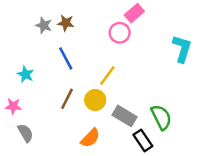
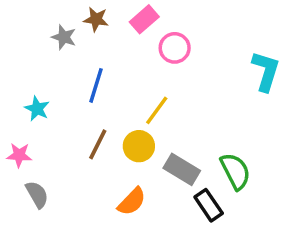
pink rectangle: (134, 13) -> (144, 19), moved
brown star: (66, 23) -> (96, 19), moved
blue line: (66, 58) -> (96, 85), turned 45

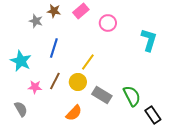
pink circle: (175, 48) -> (108, 23), moved
cyan star: (37, 109) -> (21, 61), size x1.5
pink star: (19, 155) -> (35, 87), moved
black rectangle: (209, 205) -> (153, 115), moved

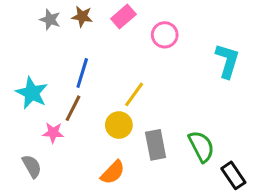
gray star: (36, 21) -> (50, 20), moved
brown line: (55, 81) -> (73, 108), moved
gray rectangle: (102, 95) -> (156, 145), turned 48

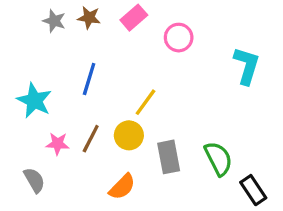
brown line: (73, 108) -> (91, 139), moved

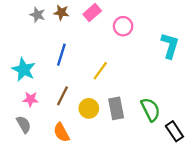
yellow circle: (129, 135) -> (89, 108), moved
pink star: (58, 144) -> (31, 99), moved
orange semicircle: (122, 187) -> (61, 132), moved, turned 108

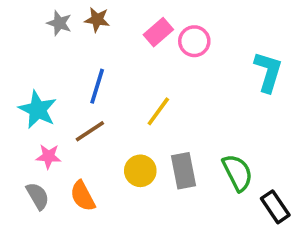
pink rectangle: (92, 12) -> (158, 32), moved
brown line: (63, 96) -> (90, 131), moved, turned 30
orange semicircle: (61, 132) -> (83, 196), moved

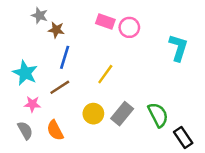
brown star: (97, 20) -> (56, 30), moved
pink rectangle: (158, 32) -> (105, 21), turned 60
gray rectangle: (183, 171) -> (122, 114), turned 50

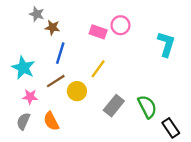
pink rectangle: (105, 21) -> (98, 32), moved
yellow circle: (93, 114) -> (77, 91), moved
gray semicircle: (25, 130) -> (23, 121), turned -126

